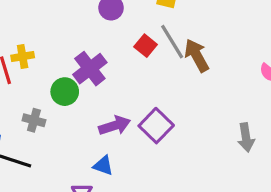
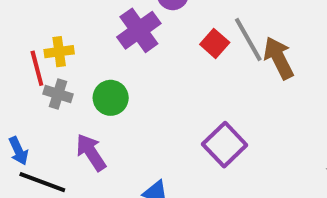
purple cross: (90, 69) -> (139, 30), moved
gray cross: (34, 120) -> (58, 94), moved
purple arrow: (115, 126) -> (91, 152), moved, turned -108

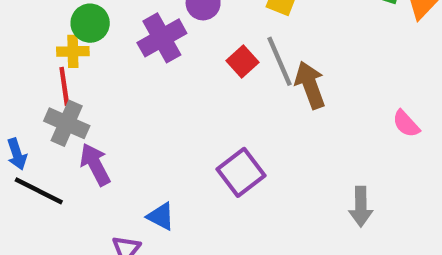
red line: (37, 68) -> (64, 86), moved
gray cross: (58, 94) -> (67, 123), moved, size x1.4
green circle: (111, 98) -> (90, 23), moved

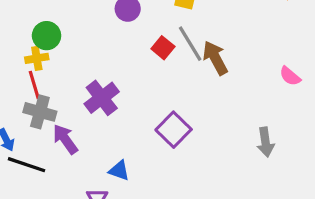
purple cross: (162, 38) -> (102, 98), moved

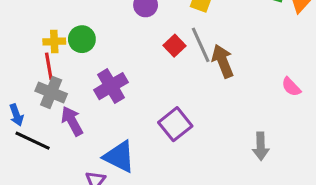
green circle: (47, 36) -> (82, 39), moved
blue triangle: (119, 171) -> (119, 157), size x1.6

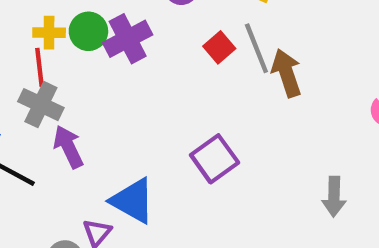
purple cross: (111, 86) -> (128, 39), moved

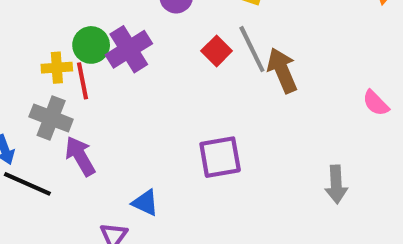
yellow cross: (49, 33) -> (57, 68), moved
red line: (40, 67) -> (83, 81), moved
purple square: (215, 159) -> (220, 157), turned 30
blue triangle: (133, 201) -> (145, 203), size x0.6

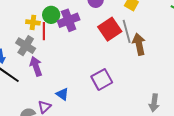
red square: (217, 51) -> (110, 29), size x1.6
purple square: (220, 157) -> (102, 79), turned -30

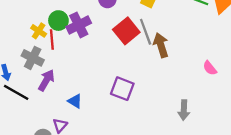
yellow cross: (33, 22) -> (39, 31), turned 32
purple arrow: (36, 66) -> (46, 80), turned 54
purple square: (102, 79) -> (122, 89), turned -35
blue triangle: (62, 94) -> (75, 101), moved

